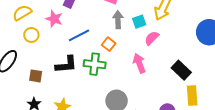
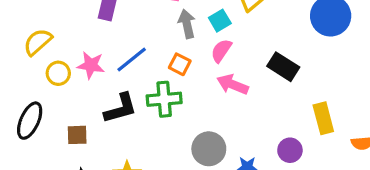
pink star: (54, 19) -> (91, 65), moved
pink semicircle: (152, 38) -> (221, 51), moved
pink arrow: (139, 63) -> (233, 84), turned -36
black rectangle: (181, 70) -> (283, 67), moved

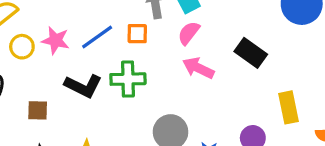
orange square: (180, 64) -> (137, 34), moved, turned -30
black L-shape: (121, 108) -> (83, 86), turned 39

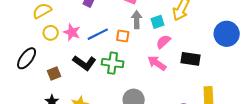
pink semicircle: (189, 33) -> (163, 42), moved
black rectangle: (251, 53) -> (191, 59), turned -36
brown square: (38, 110) -> (54, 74), turned -32

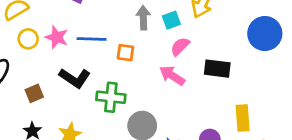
blue line: (98, 34) -> (92, 39), turned 30
orange square: (123, 36) -> (125, 53), moved
green cross: (113, 63) -> (111, 97), moved

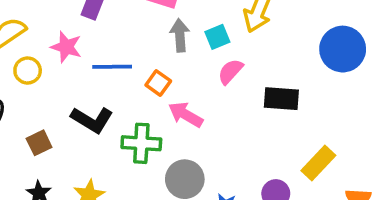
pink star: (57, 37) -> (66, 47), moved
orange square: (125, 53) -> (158, 83), turned 30
pink arrow: (172, 76) -> (186, 115), moved
yellow rectangle: (243, 118) -> (318, 163), turned 50

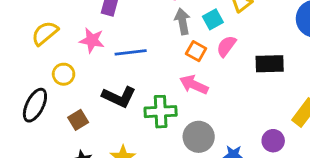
yellow circle: (28, 71) -> (64, 74), moved
orange square: (158, 83) -> (196, 51), moved

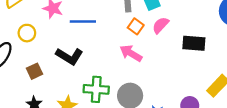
green cross: (161, 112) -> (96, 89), moved

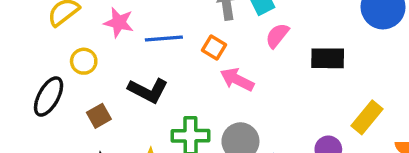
orange square: (136, 26) -> (214, 48), moved

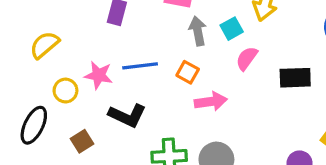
pink star: (119, 22) -> (99, 75), moved
pink arrow: (237, 80) -> (211, 101), turned 148

